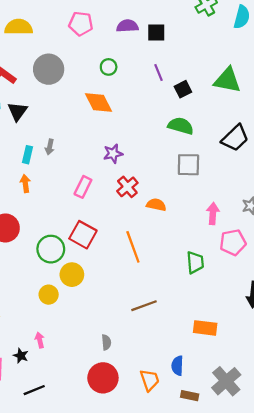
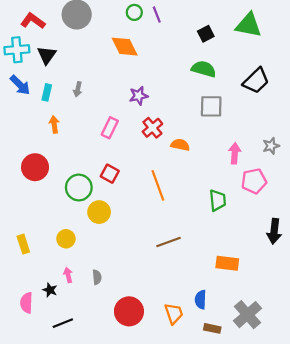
purple line: (158, 73) -> (157, 15), moved
cyan rectangle: (27, 155) -> (47, 92), moved
red square: (83, 235) -> (110, 174), size x0.7
yellow circle: (49, 295) -> (66, 239), moved
gray semicircle: (106, 342) -> (97, 277), moved

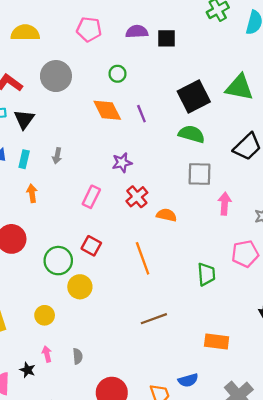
purple line: (157, 15) -> (141, 114), moved
black square: (206, 34) -> (194, 97), size x1.8
pink arrow: (235, 153) -> (225, 204), moved
blue semicircle: (200, 300) -> (188, 380), turned -108

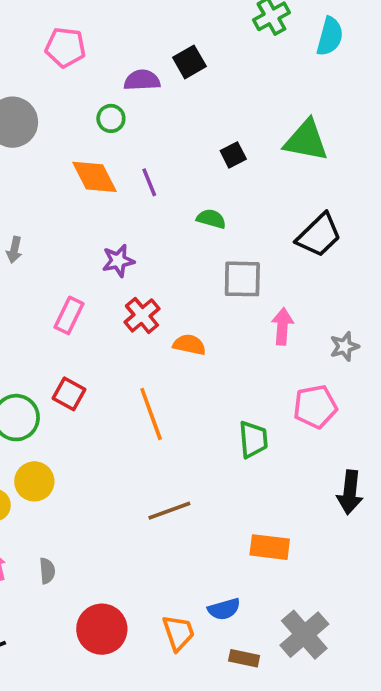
purple semicircle: (137, 32) -> (142, 80), moved
black square: (166, 38) -> (189, 62), turned -30
black square: (194, 97) -> (233, 155), size x0.5
green semicircle: (192, 134) -> (211, 219), moved, size x0.7
yellow circle: (80, 287) -> (34, 481), moved

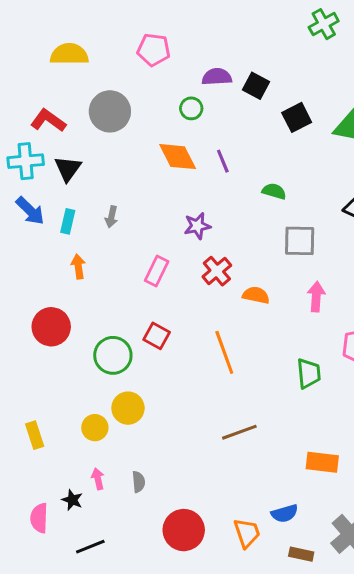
black square: (189, 62) -> (256, 86), moved, turned -32
black square: (233, 155) -> (297, 117), moved, size x1.4
pink arrow: (282, 326) -> (316, 297), moved

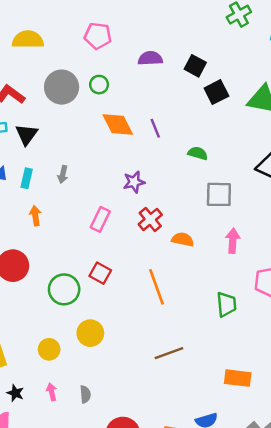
black square: (256, 86) -> (195, 66), moved
green circle: (191, 108) -> (99, 85), moved
yellow circle: (128, 408) -> (90, 333), moved
black star: (72, 500) -> (15, 393), moved

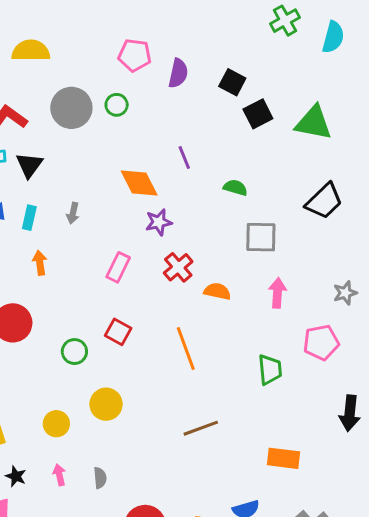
pink pentagon: (98, 36) -> (135, 55), moved
purple semicircle: (150, 58) -> (178, 73), turned 105
orange diamond: (118, 125) -> (139, 183), moved
green circle: (64, 289) -> (74, 352), size x0.7

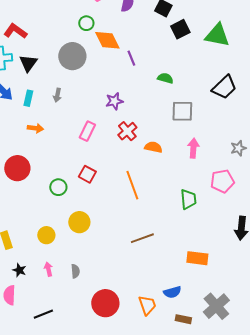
gray circle: (71, 108) -> (72, 56), moved
orange diamond: (139, 183) -> (107, 40), moved
orange arrow: (40, 263) -> (35, 128), turned 105

